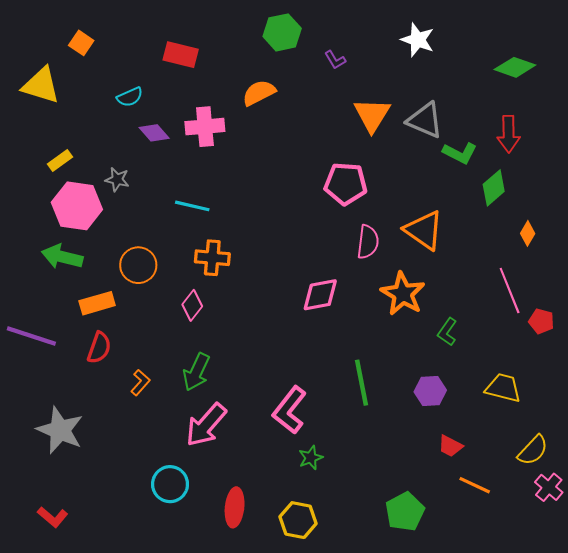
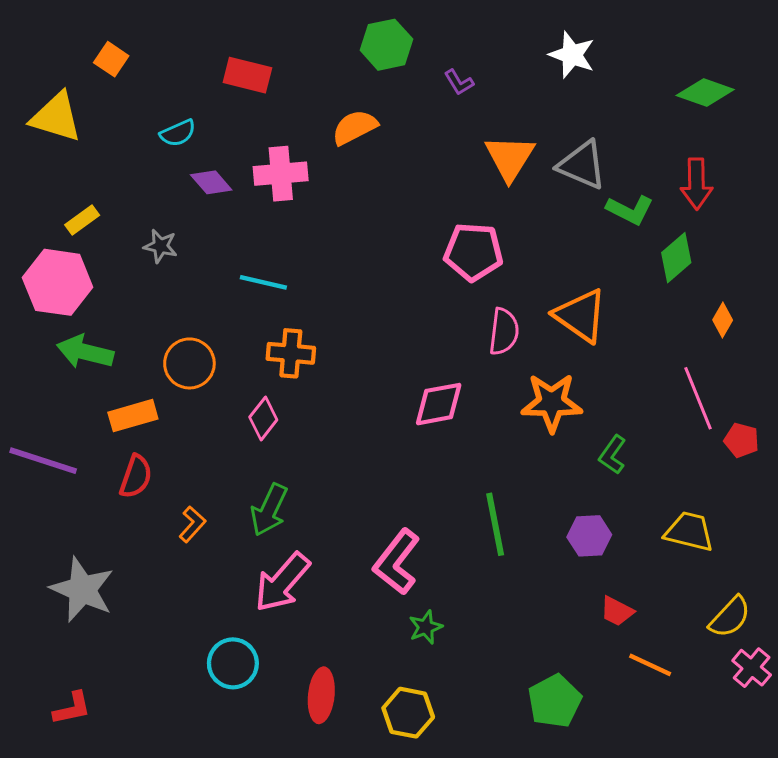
pink hexagon: (77, 206) -> (58, 282), moved
orange star: (403, 294) -> (552, 403), turned -30
red L-shape: (53, 517) -> (72, 708), turned -52

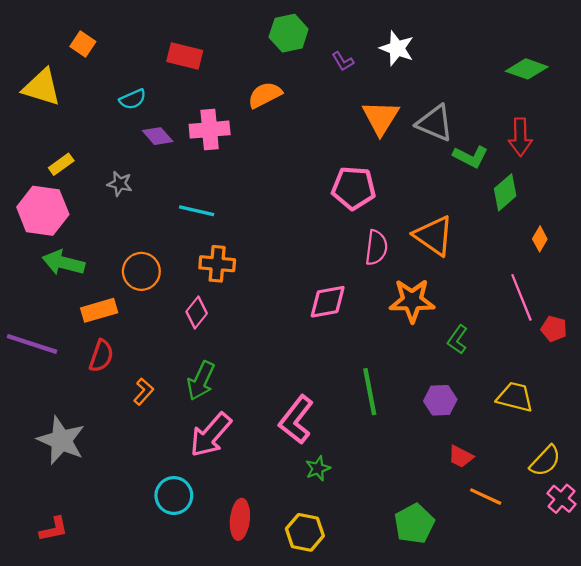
white star: (572, 55) -> (397, 48), moved

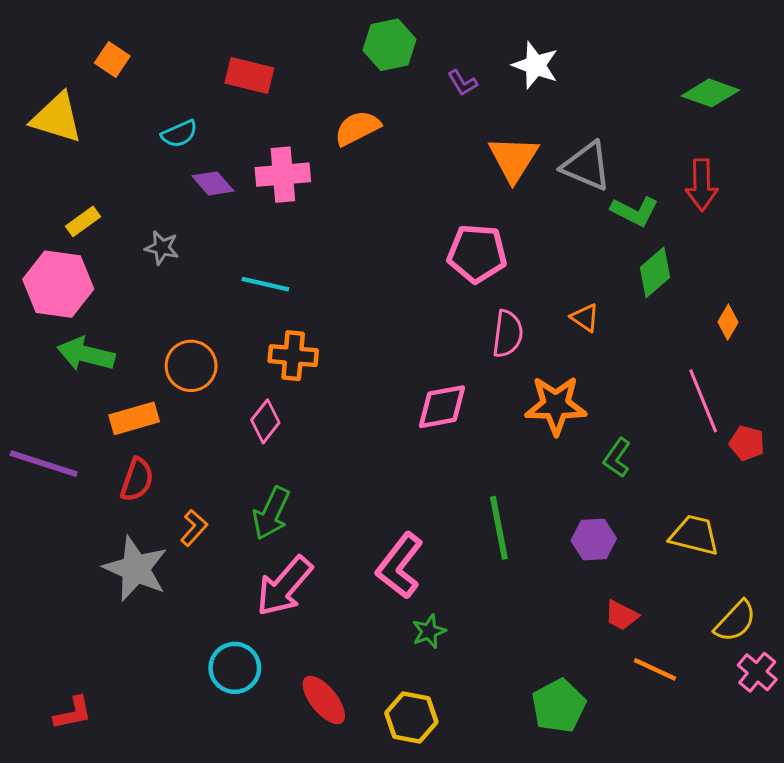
green diamond: (505, 192) -> (655, 272), moved
orange triangle: (434, 236) -> (585, 318), size x0.5
gray star: (61, 440) -> (136, 569), moved
red ellipse: (240, 519) -> (324, 700), turned -45

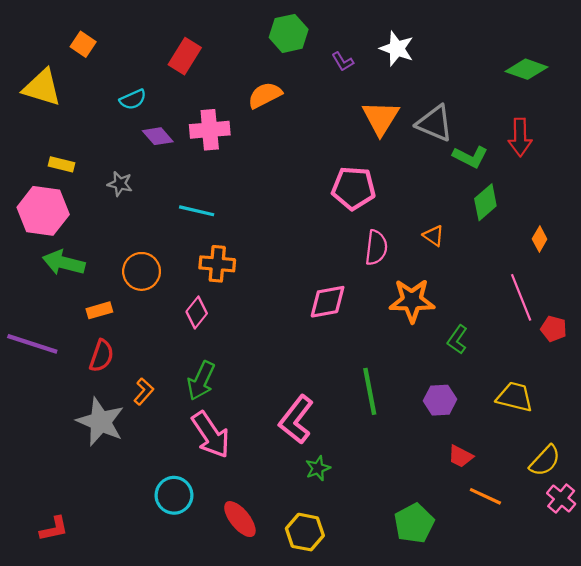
red rectangle: (249, 75) -> (185, 56), turned -72
yellow rectangle: (83, 221) -> (62, 164), turned 50
orange rectangle: (134, 418) -> (99, 310), size x0.7
pink arrow: (284, 586) -> (211, 435), turned -75

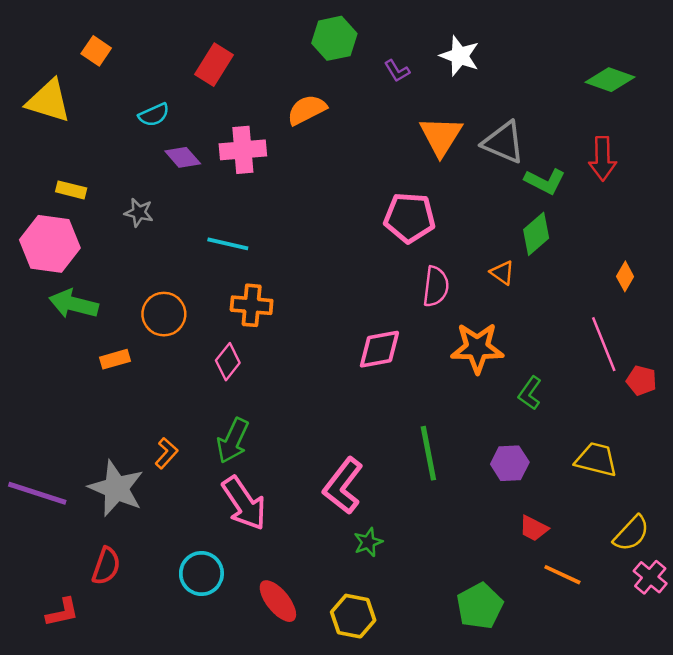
green diamond: (485, 202) -> (536, 234), moved
purple line: (32, 344) -> (37, 493), moved
red semicircle: (102, 356) -> (106, 566), moved

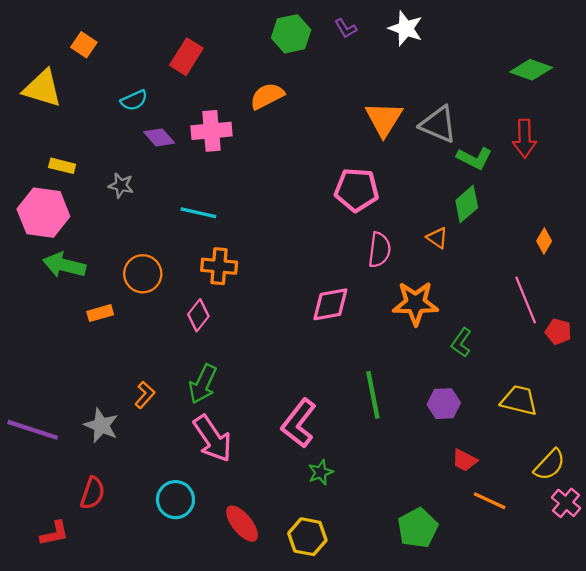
white star: (460, 56) -> (406, 28), moved
purple L-shape: (397, 71) -> (346, 28), moved
gray star: (116, 488) -> (101, 425), size x0.7

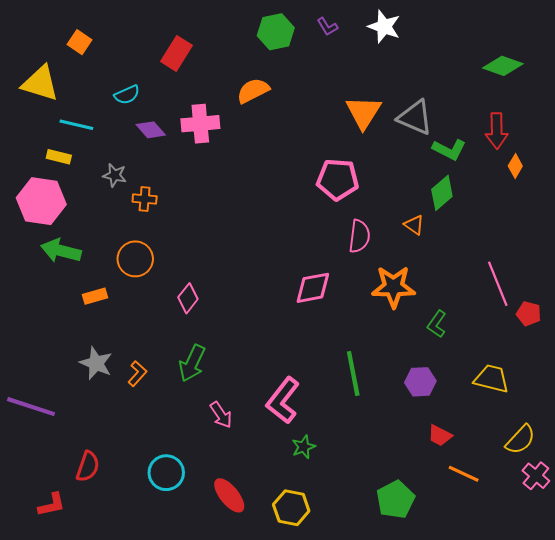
cyan line: (198, 213) -> (76, 125), moved
orange diamond: (544, 241) -> (515, 166), moved
orange cross: (219, 266) -> (145, 199), moved, size x0.7
gray star: (101, 425) -> (96, 363), moved
pink arrow: (213, 439) -> (221, 415), moved, size x0.6

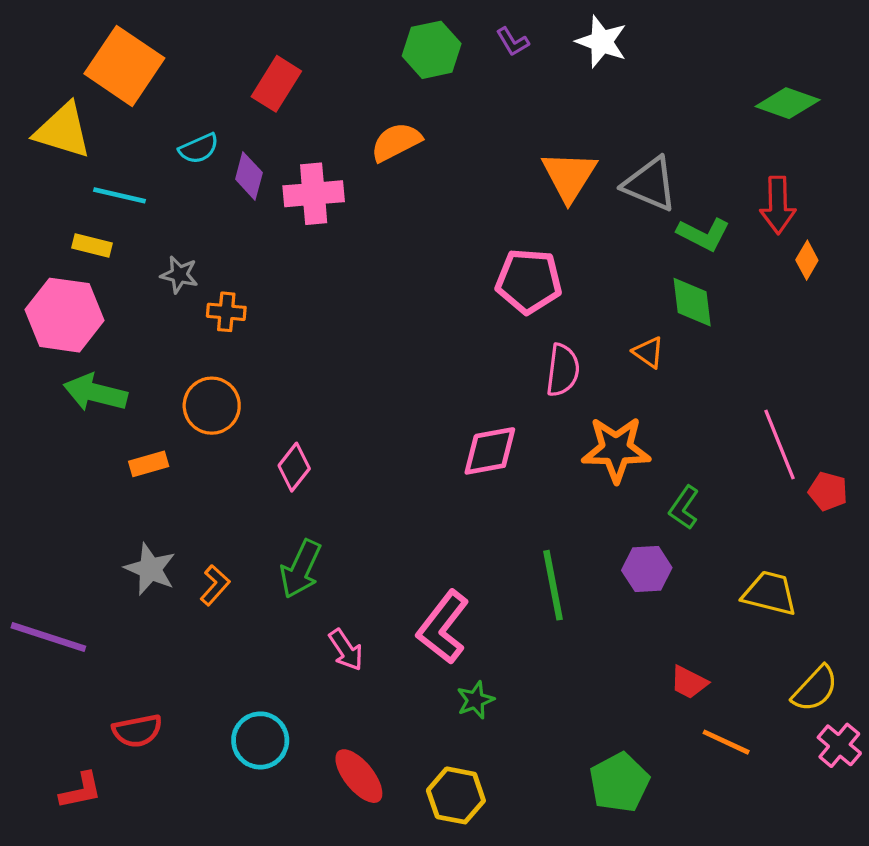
orange square: (80, 42) -> (124, 66), size x2.0
purple diamond: (151, 130) -> (249, 176), moved, turned 56
green diamond: (442, 193) -> (692, 302), turned -56
purple hexagon: (420, 382) -> (647, 569), moved
red semicircle: (88, 466) -> (137, 731), turned 60

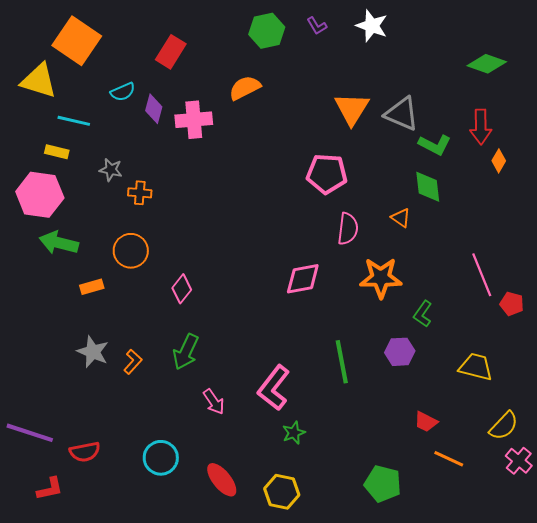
purple line: (48, 637) -> (30, 433), moved
green pentagon: (619, 783) -> (383, 484), turned -30

